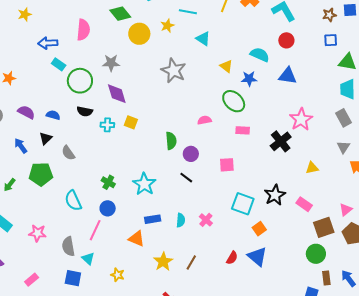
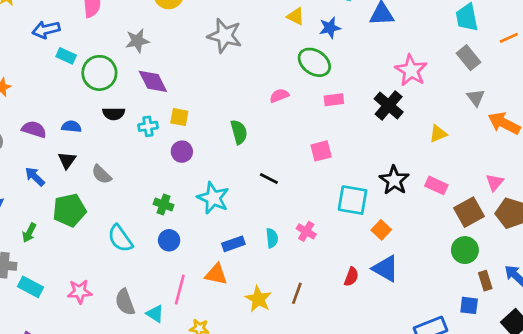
purple circle: (191, 154) -> (182, 152), moved
pink line: (95, 230) -> (180, 290), moved

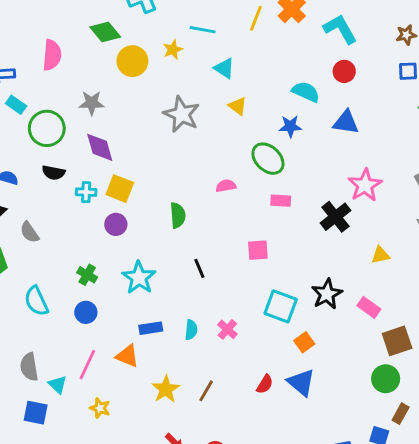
yellow triangle: (296, 16) -> (238, 106), moved
yellow square: (179, 117) -> (120, 189), size x1.4
black line: (269, 178) -> (199, 268), turned 30
brown rectangle: (485, 281) -> (401, 414), turned 36

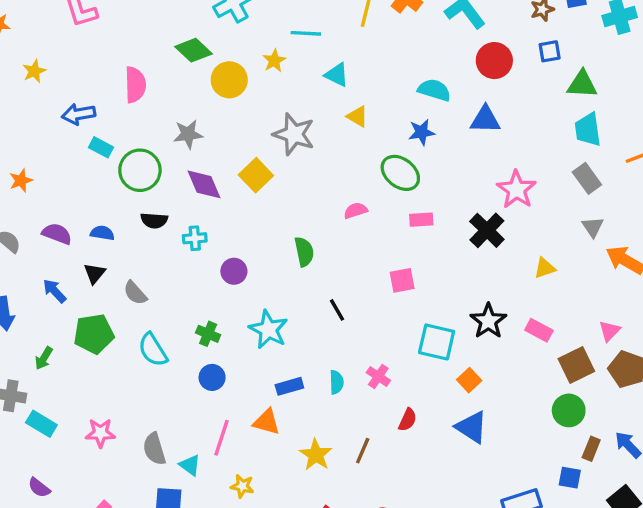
red circle: (344, 71) -> (494, 61), moved, size x1.4
yellow square: (120, 189) -> (256, 175), moved, turned 32
cyan semicircle: (36, 301) -> (153, 350), moved
red semicircle: (265, 384) -> (408, 420), moved

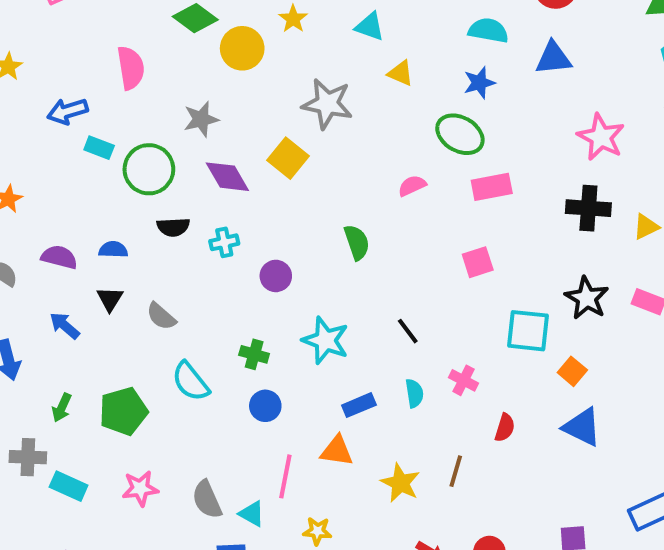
pink rectangle: (421, 220) -> (492, 187), size x1.4
black cross: (487, 230) -> (588, 208), moved, turned -33
black line: (337, 310) -> (408, 331), moved
green pentagon: (94, 334) -> (123, 411), moved

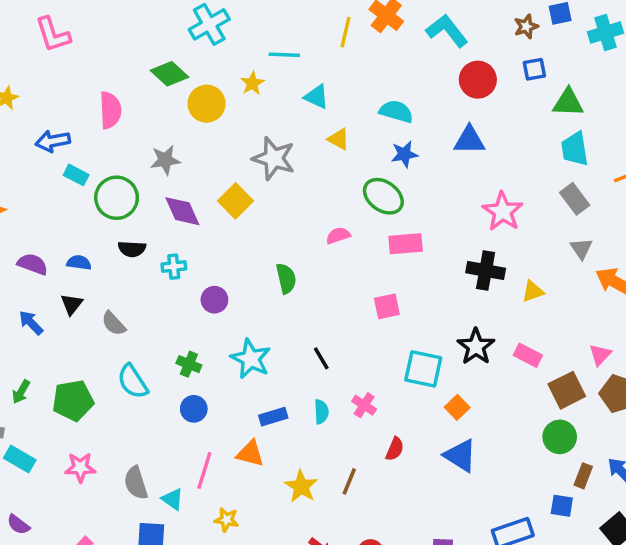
cyan semicircle: (488, 30) -> (396, 111), moved

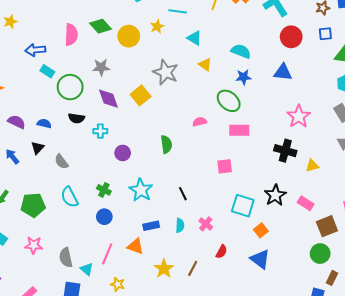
green diamond: (169, 74) -> (101, 26), moved

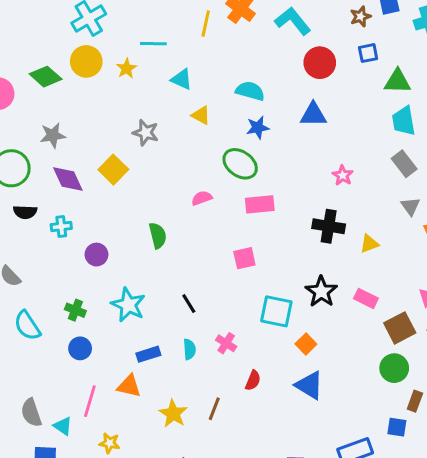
yellow circle: (129, 36) -> (86, 61), moved
gray star: (166, 72) -> (146, 133), size x0.7
pink star: (299, 116) -> (343, 175), size x0.6

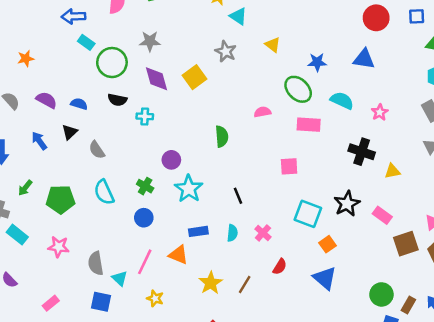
cyan triangle: (182, 79) -> (238, 16), moved
cyan semicircle: (250, 91) -> (342, 101), moved
purple circle: (96, 255) -> (171, 160), moved
green circle: (394, 368) -> (381, 294), moved

